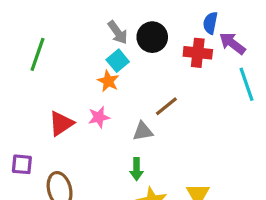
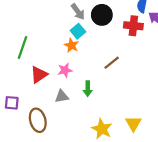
green line: (38, 54) -> (23, 47), moved
gray triangle: (143, 131) -> (62, 96), moved
green arrow: (137, 169) -> (88, 89), moved

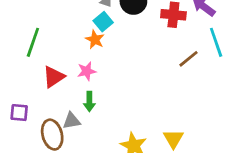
brown line: (112, 63) -> (189, 59), moved
green arrow: (88, 89) -> (89, 102), moved
gray triangle: (62, 96) -> (71, 121), moved

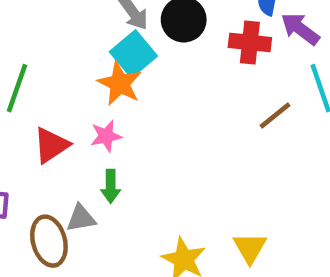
cyan square: (103, 22) -> (133, 54), size x1.4
orange star: (95, 40) -> (120, 84), size x1.4

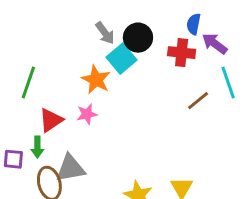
cyan square: (133, 54) -> (121, 59), moved
green arrow: (111, 186) -> (37, 147), moved
gray triangle: (81, 218) -> (70, 168), size x1.5

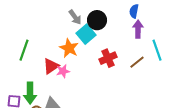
purple arrow: (215, 44) -> (138, 29), moved, turned 54
red cross: (182, 53) -> (108, 58), moved, turned -30
red triangle: (51, 120) -> (51, 66), moved
green arrow: (37, 147) -> (30, 93), size x1.5

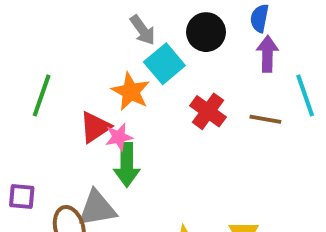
black circle: (97, 20) -> (206, 32), moved
red cross: (108, 58) -> (208, 111), turned -30
brown line: (137, 62) -> (265, 119), turned 49
green arrow: (30, 93) -> (127, 165), moved

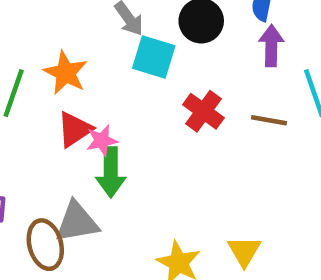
cyan square: (164, 64) -> (154, 57), turned -33
orange star: (131, 92) -> (66, 73), moved

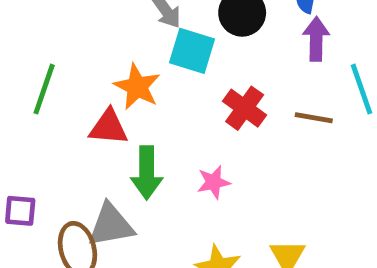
orange star: (66, 73) -> (137, 87), moved
red triangle: (75, 129) -> (109, 127), turned 39
pink star: (102, 141) -> (214, 182), moved

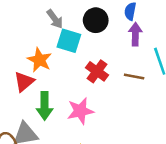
red triangle: (109, 127) -> (24, 82), turned -45
pink star: (214, 182) -> (80, 111), size x1.5

